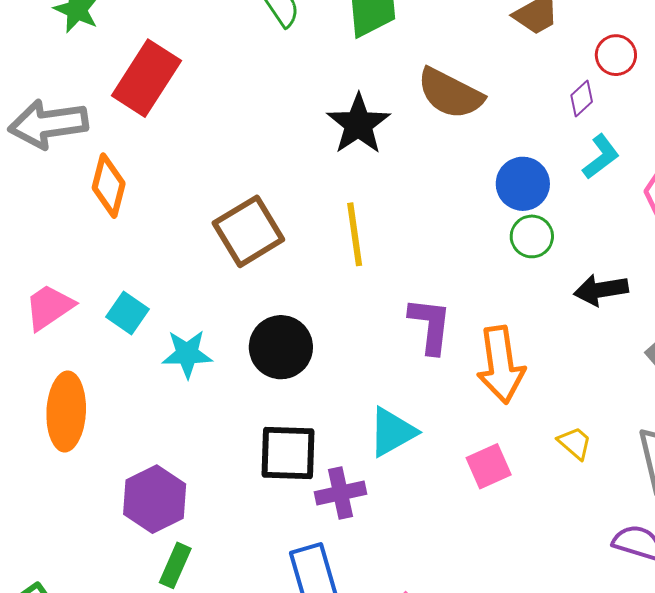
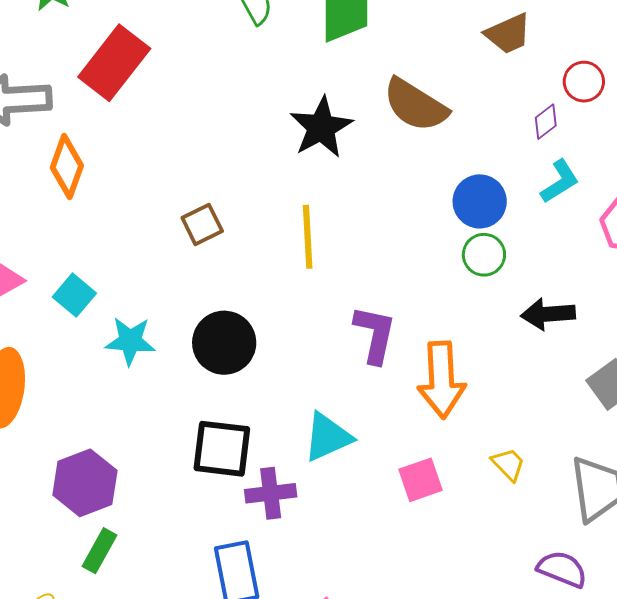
brown square: (248, 231) -> (202, 224), size x0.6

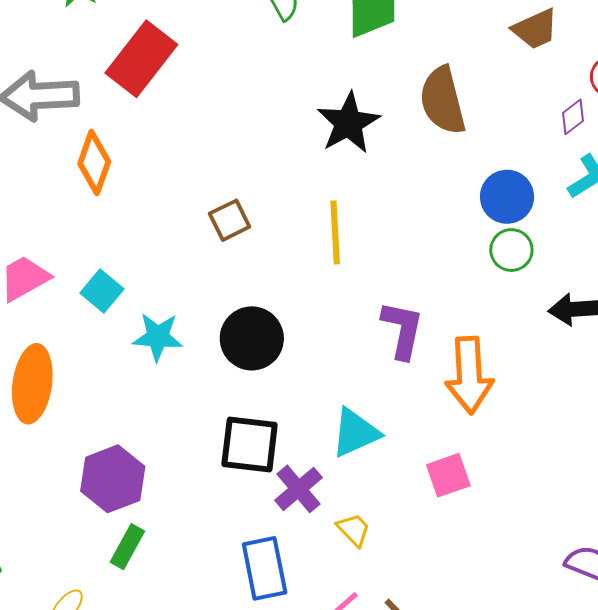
brown semicircle: (415, 105) -> (443, 100), turned 44
yellow trapezoid: (508, 464) -> (354, 530), moved
purple cross: (271, 493) -> (298, 489), turned -33

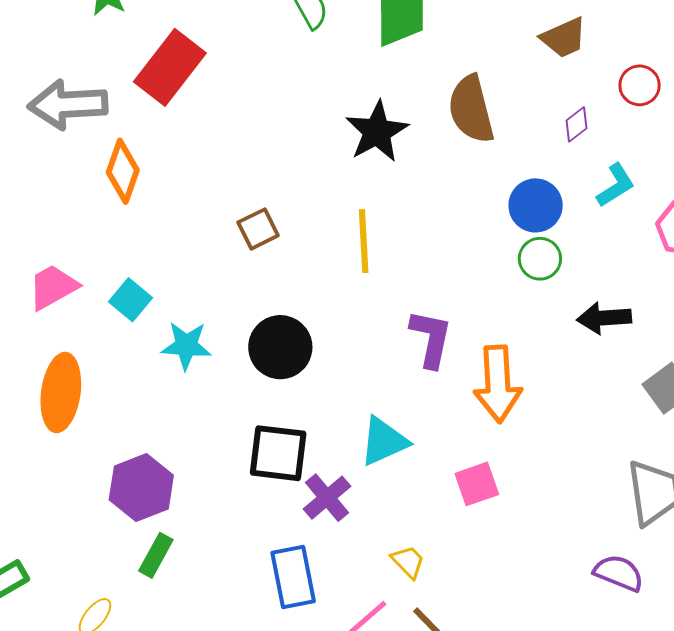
purple diamond: (573, 117) -> (577, 124), moved
yellow trapezoid: (354, 530) -> (408, 562), moved

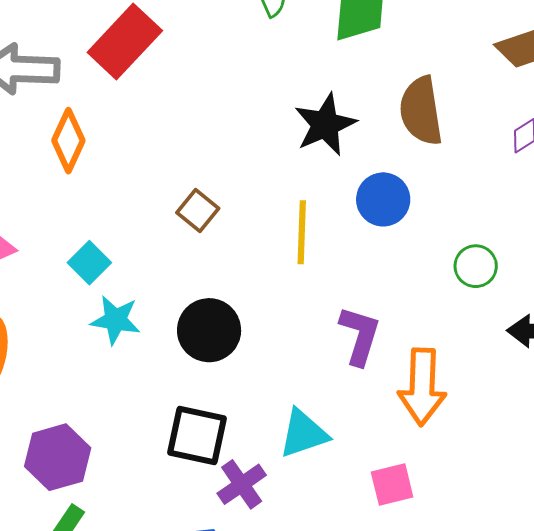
blue circle: (536, 205) -> (383, 199), moved
brown square: (258, 229) -> (198, 210), turned -30
cyan square: (130, 300) -> (89, 263), moved

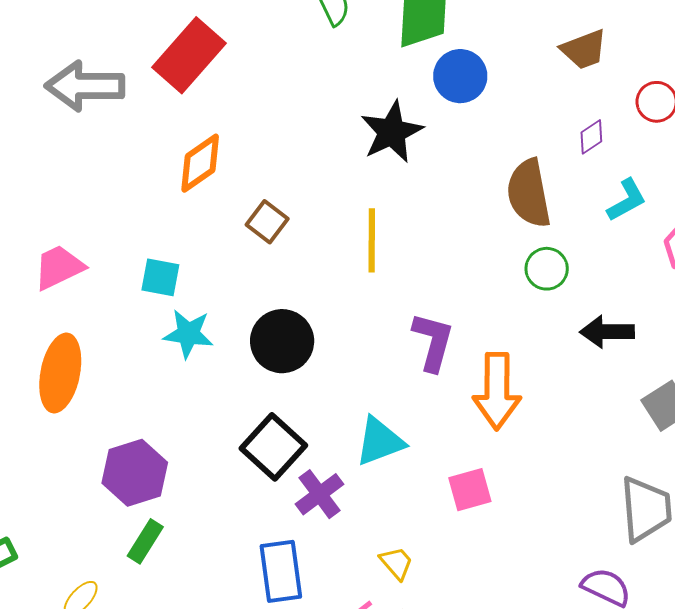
brown semicircle: (421, 111) -> (529, 193), moved
orange diamond: (68, 141) -> (200, 163), moved, turned 32
blue circle: (383, 199) -> (460, 76), moved
cyan square: (89, 263) -> (160, 277), turned -33
black square: (197, 436) -> (273, 447), turned 32

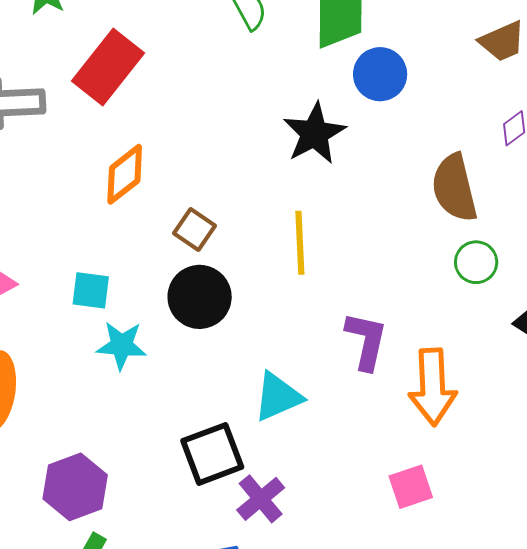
black circle: (282, 341) -> (200, 297), moved
cyan triangle: (380, 441) -> (278, 397), moved
black square: (273, 447) -> (212, 454), turned 30

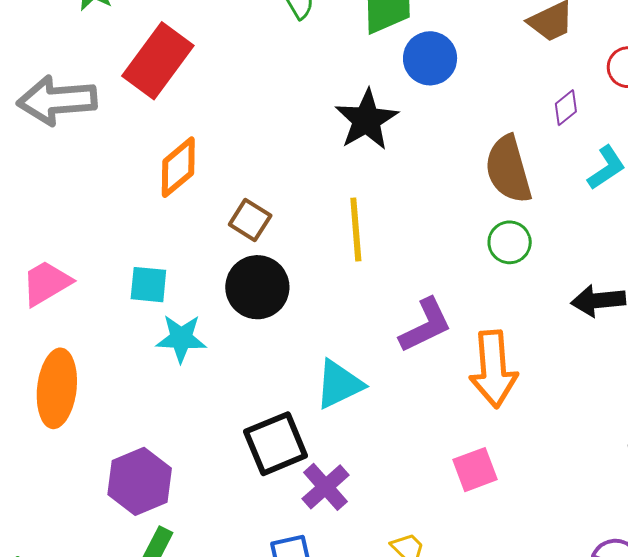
green circle: (476, 262) -> (510, 242), moved
purple L-shape: (366, 341) -> (425, 325), turned 54

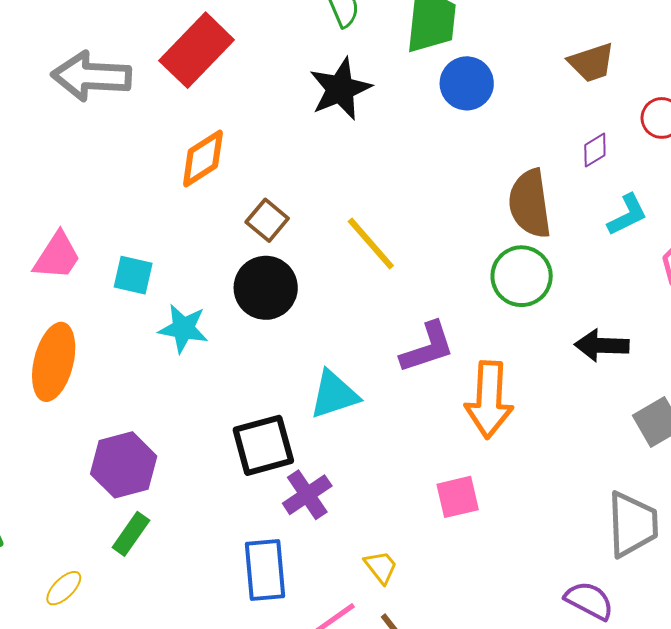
black star: (367, 120) -> (340, 89), moved
yellow line: (356, 230) -> (371, 243), turned -44
green circle: (510, 242) -> (522, 276), size x1.4
pink trapezoid: (46, 283) -> (57, 256), turned 146
cyan square: (148, 285) -> (133, 275), moved

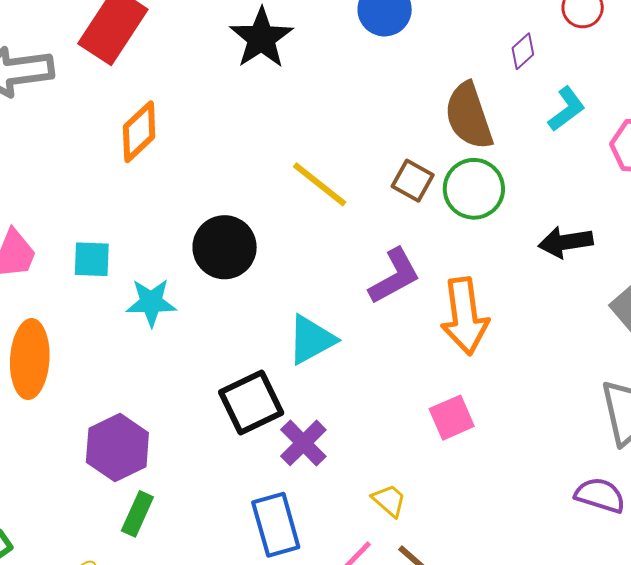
brown square: (267, 220) -> (413, 181), moved

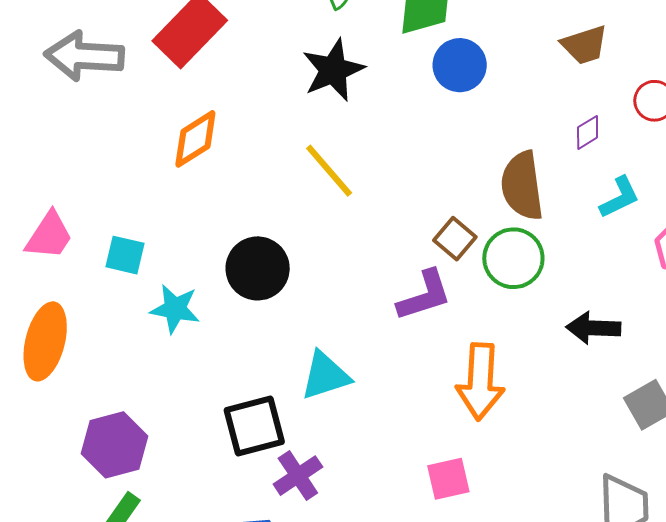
yellow line: (320, 184) -> (329, 171), moved
purple L-shape: (394, 276) -> (424, 295), moved

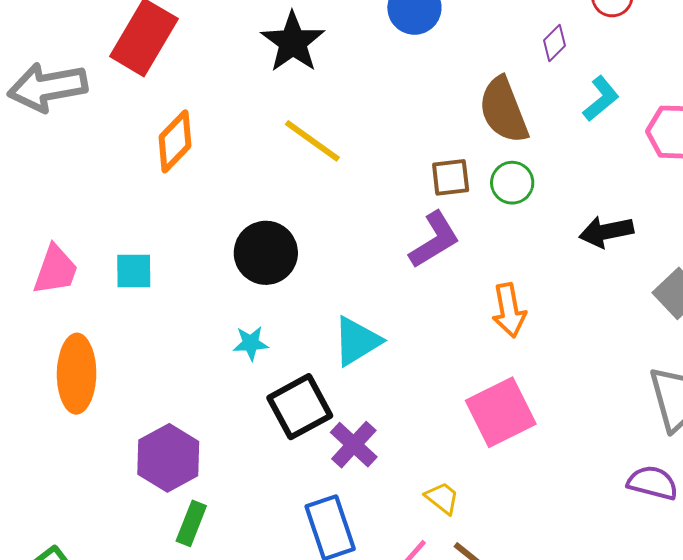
brown square: (455, 239) -> (451, 177), turned -33
green circle: (513, 258) -> (512, 183), size x0.7
cyan star: (175, 309) -> (251, 343), moved, size x0.7
orange arrow: (480, 382) -> (509, 310), size x0.7
pink square: (448, 479) -> (501, 412), size x1.5

